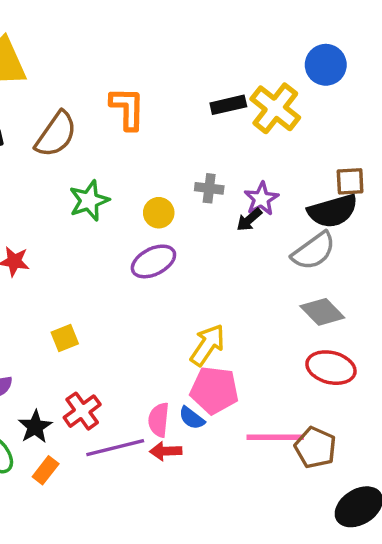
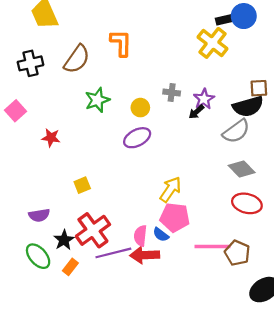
black rectangle: (228, 105) -> (227, 19), moved
red cross: (82, 411) -> (93, 230), size x1.5
red arrow: (166, 451) -> (145, 255), size x1.5

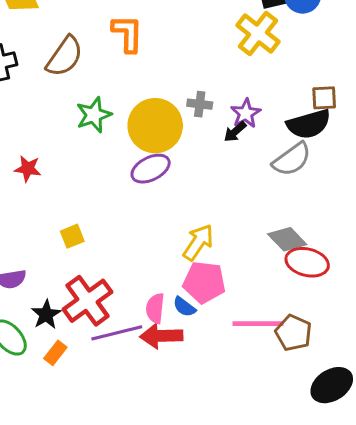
yellow circle: (140, 108) -> (155, 126), size x2.0
gray diamond: (242, 169) -> (287, 239), moved

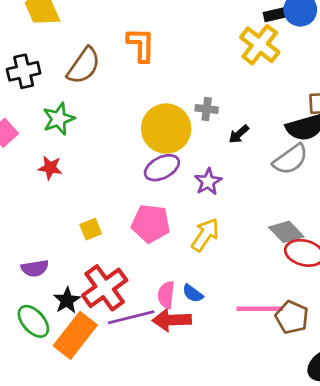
purple star: (246, 113) -> (208, 182), moved
green star: (94, 115) -> (59, 119), moved
pink pentagon: (204, 282) -> (151, 224), moved
orange rectangle: (55, 353) -> (75, 335), size x2.0

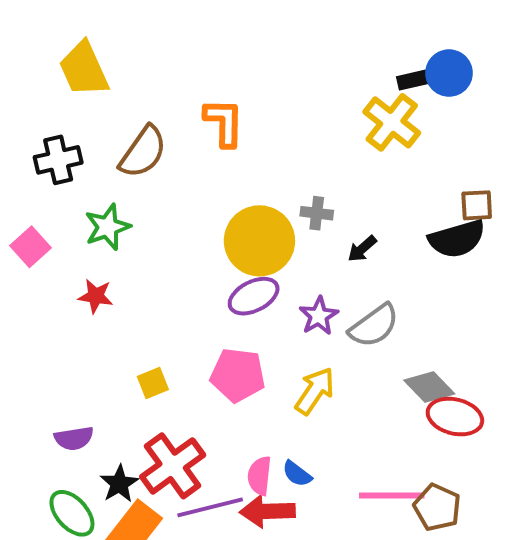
gray semicircle: (290, 159) -> (374, 326), moved

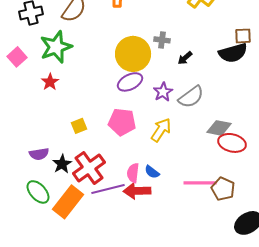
green star: (107, 227) -> (56, 47), size x1.4
red star: (96, 296) -> (50, 82), turned 30
gray diamond: (429, 387) -> (219, 128), turned -35
black star: (119, 484) -> (62, 164), moved

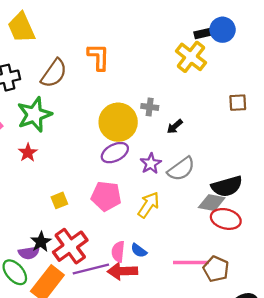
black semicircle: (233, 53) -> (227, 186), moved
purple semicircle: (39, 154) -> (29, 253), moved

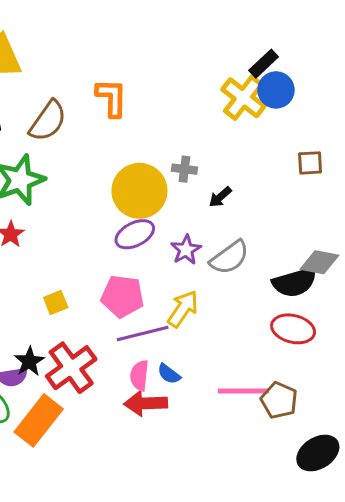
blue circle: (223, 30) -> (276, 90), moved
black rectangle: (205, 33) -> (264, 64), turned -30
gray diamond: (212, 203) -> (319, 262), moved
purple line: (91, 269) -> (143, 334), moved

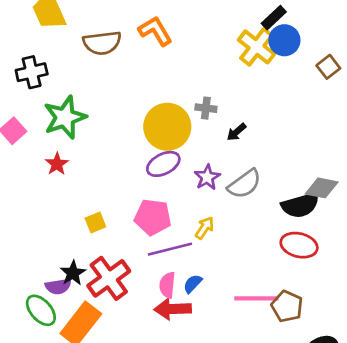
orange L-shape: (112, 98) -> (155, 31), moved, turned -32
brown semicircle: (48, 121) -> (102, 43), moved, turned 48
brown square: (310, 163) -> (328, 67), moved, turned -35
yellow arrow: (183, 309) -> (205, 228), size x0.7
blue semicircle: (169, 374) -> (193, 284), turned 96

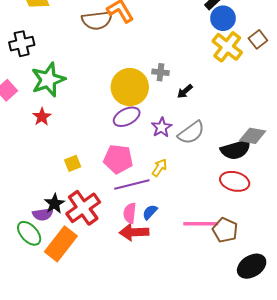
brown semicircle: (102, 43) -> (97, 20), moved
yellow cross: (256, 47) -> (227, 47), moved

